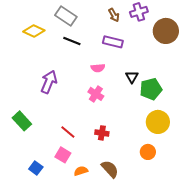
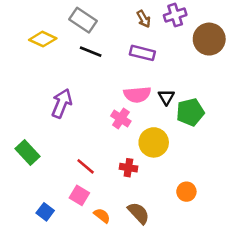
pink semicircle: (98, 68) -> (137, 95), moved, size x1.5
yellow circle: (158, 122) -> (154, 142), moved
orange semicircle: (81, 171) -> (102, 216), turned 56

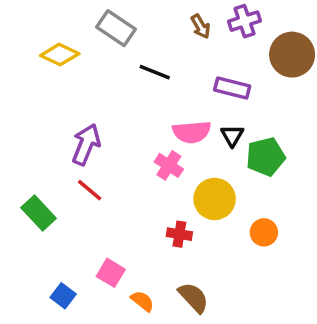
black line: (91, 52) -> (155, 72), moved
purple rectangle: (142, 53) -> (232, 88), moved
red line: (86, 166) -> (90, 190), moved
orange circle: (186, 192) -> (264, 232), moved

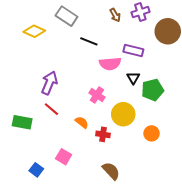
pink semicircle: (192, 132) -> (110, 64), moved
green rectangle: (39, 213) -> (22, 122), turned -36
orange semicircle: (142, 301) -> (82, 122), moved

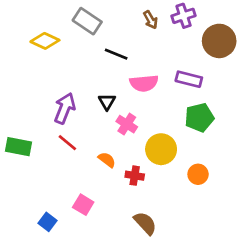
purple rectangle: (133, 50) -> (189, 79), moved
black triangle: (133, 78) -> (107, 102), moved
green rectangle: (22, 122) -> (18, 147), moved

